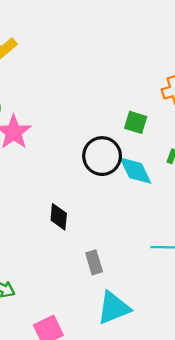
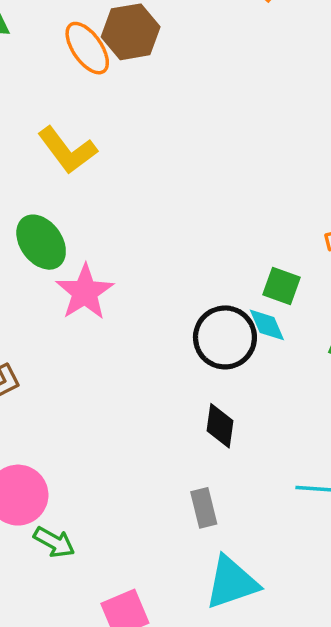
cyan diamond: (135, 171) -> (267, 325), moved, size x0.7
black diamond: (59, 217) -> (220, 426), moved

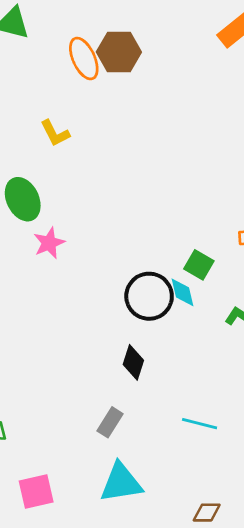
yellow L-shape: (67, 150) -> (55, 133), size x0.7
pink star: (85, 292) -> (49, 243), size x0.7
gray rectangle: (204, 508) -> (110, 422), turned 36

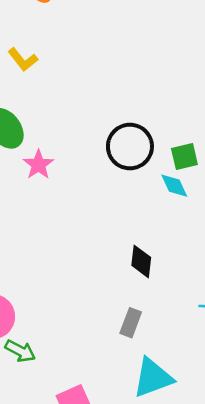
green square: (199, 265) -> (184, 157), turned -32
black circle: (149, 296) -> (130, 147), moved

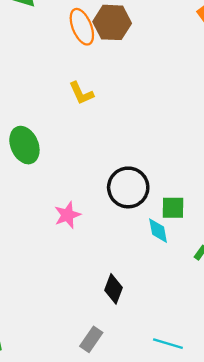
yellow L-shape: (23, 60) -> (81, 93), moved
pink star: (38, 165) -> (67, 215), moved

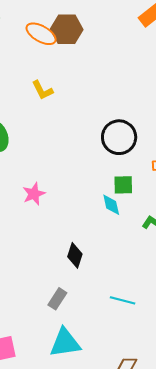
orange ellipse: (82, 27) -> (41, 34), turned -36
black circle: (128, 187) -> (119, 137), moved

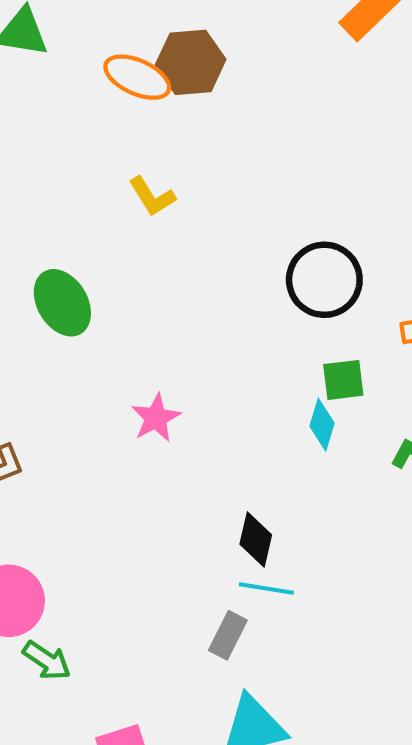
cyan diamond: (111, 205) -> (322, 425), turned 35
cyan line: (123, 300) -> (266, 588), moved

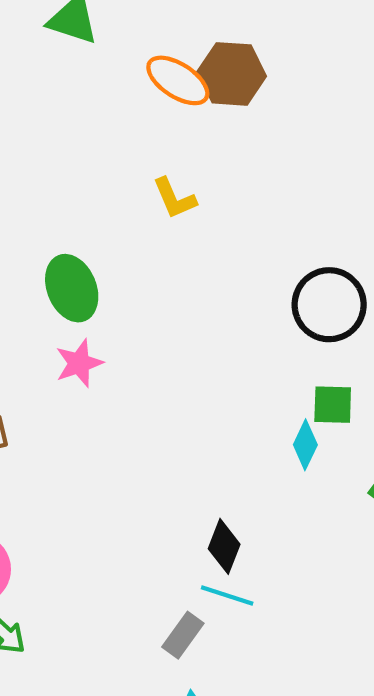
pink star: (156, 418) -> (79, 363), moved

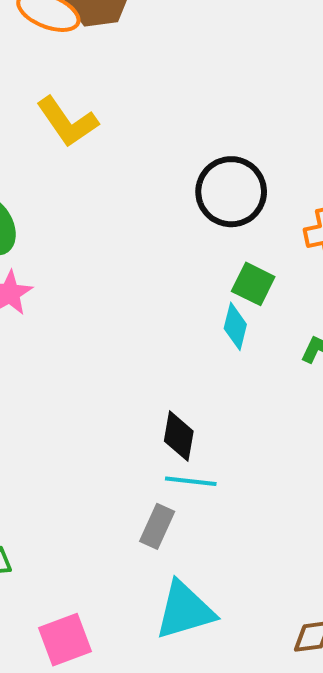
yellow L-shape: (174, 198) -> (67, 122), size x1.4
green square: (333, 405) -> (253, 284), turned 36

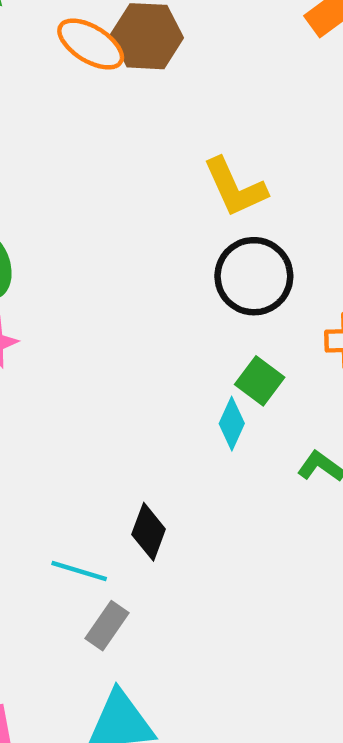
yellow L-shape: (67, 122) -> (235, 187), moved
cyan line: (191, 481) -> (79, 571), moved

